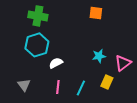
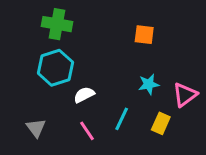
orange square: (96, 13) -> (144, 35), moved
pink line: (58, 87) -> (87, 131), turned -40
cyan line: (81, 88) -> (122, 119), moved

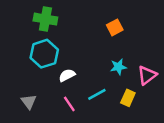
orange square: (144, 35) -> (115, 27), turned -35
cyan line: (122, 119) -> (97, 94), turned 36

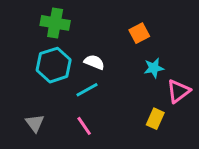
cyan star: (118, 67) -> (154, 68), moved
white semicircle: (67, 75) -> (94, 62), moved, turned 49
cyan line: (97, 94) -> (87, 90), moved

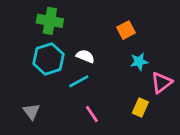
pink line: (84, 126) -> (92, 114), moved

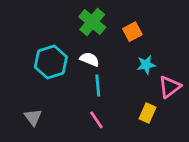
green cross: (50, 21) -> (92, 22), moved, turned 30
cyan line: (79, 81) -> (98, 85), moved, turned -66

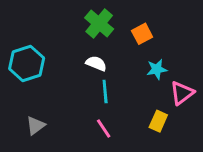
cyan hexagon: (51, 62) -> (27, 63), moved
gray triangle: (33, 117) -> (36, 126), turned 30

